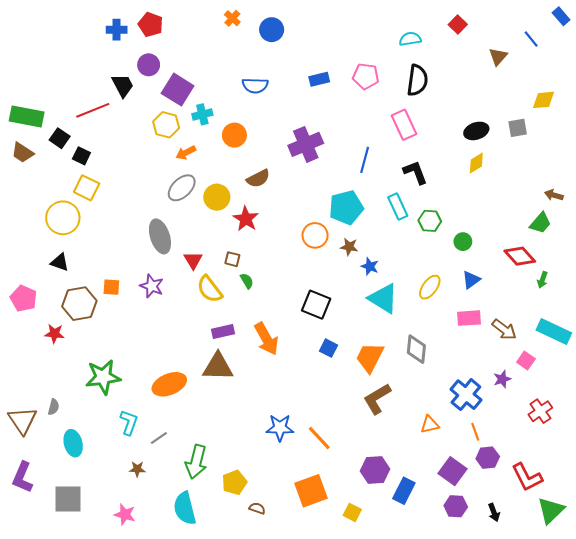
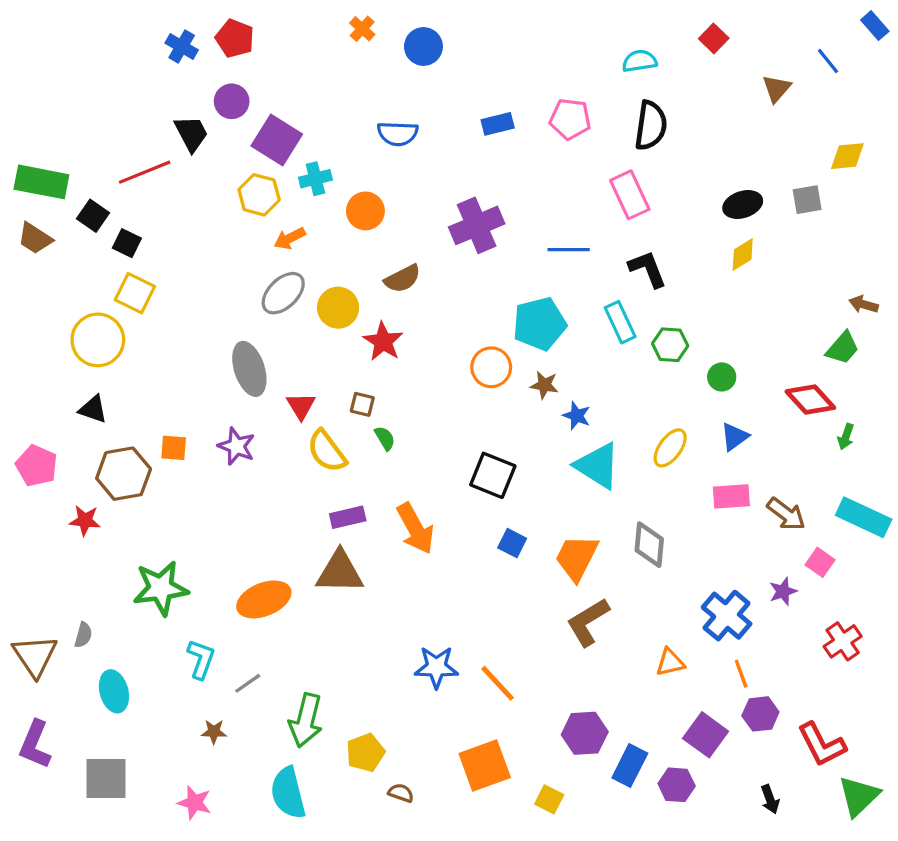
blue cross: (117, 30) -> (182, 46), turned 30
blue line: (365, 160) -> (569, 250), turned 75
purple hexagon: (456, 506) -> (677, 785), moved

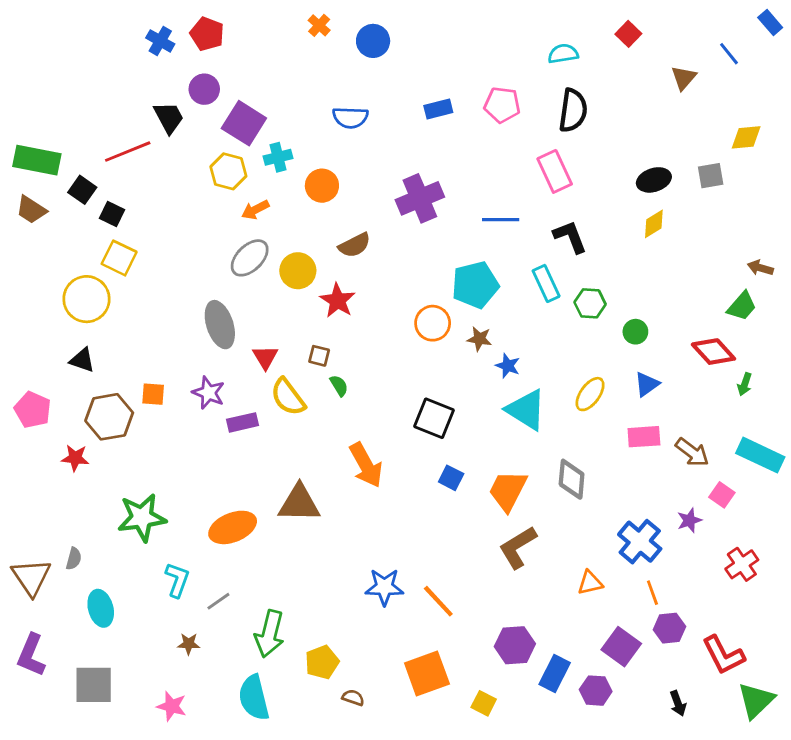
purple rectangle: (348, 517) -> (243, 422), moved

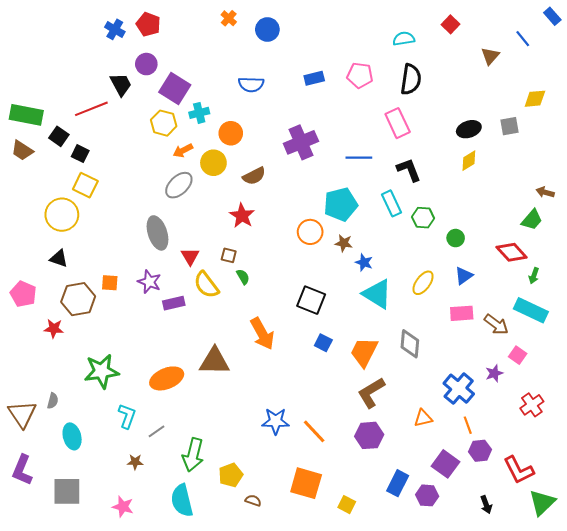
yellow circle: (298, 271) -> (213, 163), moved
cyan rectangle: (760, 455) -> (531, 310), moved
purple hexagon: (515, 645) -> (369, 435), moved
orange square: (427, 674) -> (306, 483), turned 36

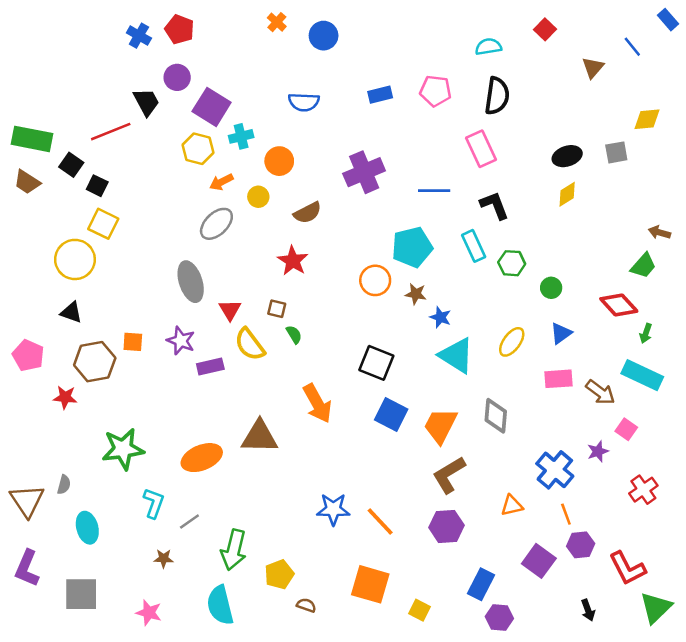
yellow circle: (213, 163) -> (258, 197), size x0.7
blue square: (323, 343) -> (391, 415), size x1.5
purple hexagon: (427, 495) -> (499, 618), moved

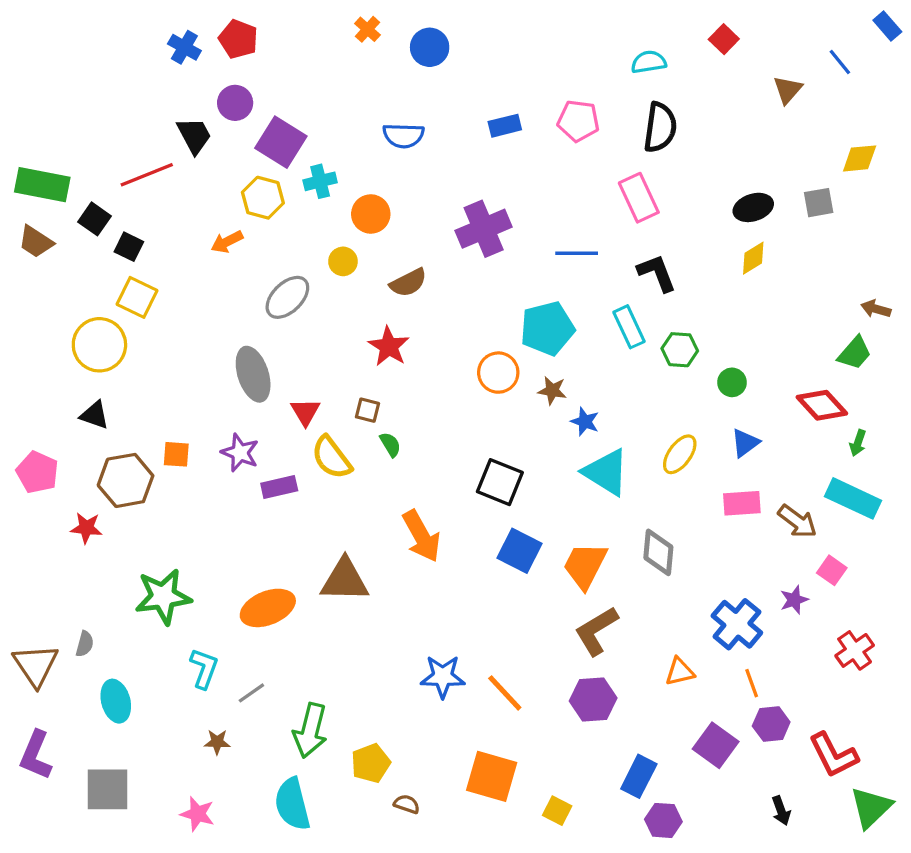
orange arrow: (221, 182) -> (227, 242), moved

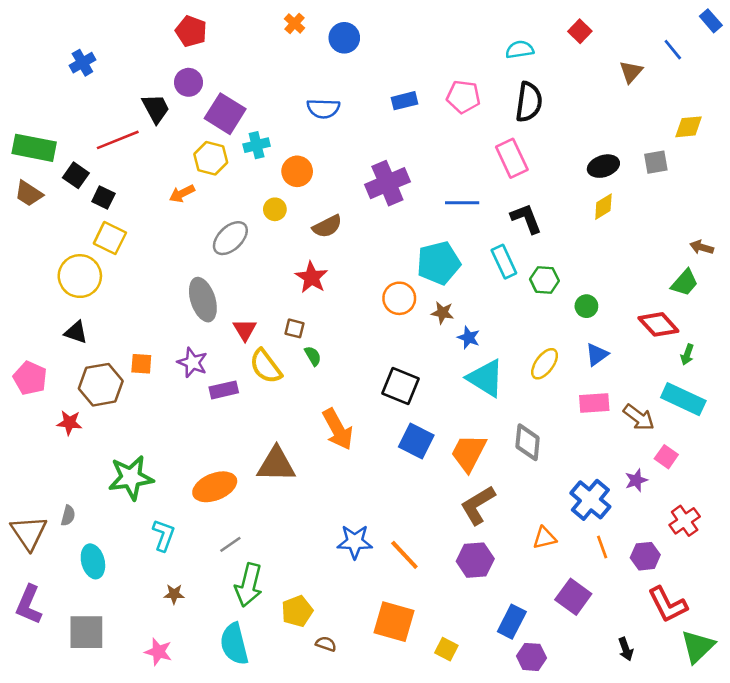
blue cross: (184, 47) -> (82, 63), moved, turned 30
gray line: (251, 693) -> (230, 544), moved
purple hexagon: (771, 724) -> (645, 556), moved

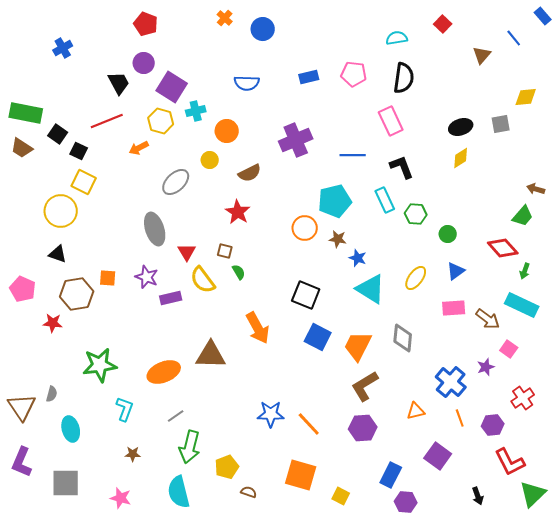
red line: (118, 140) -> (107, 121), moved

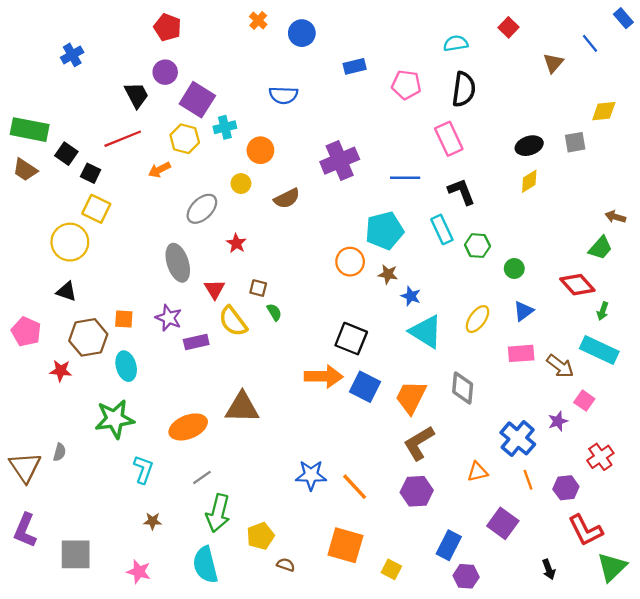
blue rectangle: (309, 77) -> (355, 66), moved
red star: (238, 212) -> (236, 243), moved, size x0.7
orange arrow: (258, 328) -> (324, 376), moved, turned -60
cyan ellipse: (71, 429) -> (126, 366), moved

